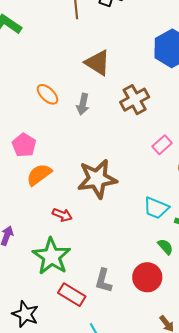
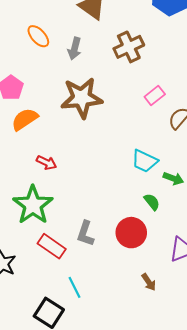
brown star: (97, 179) -> (82, 98), moved

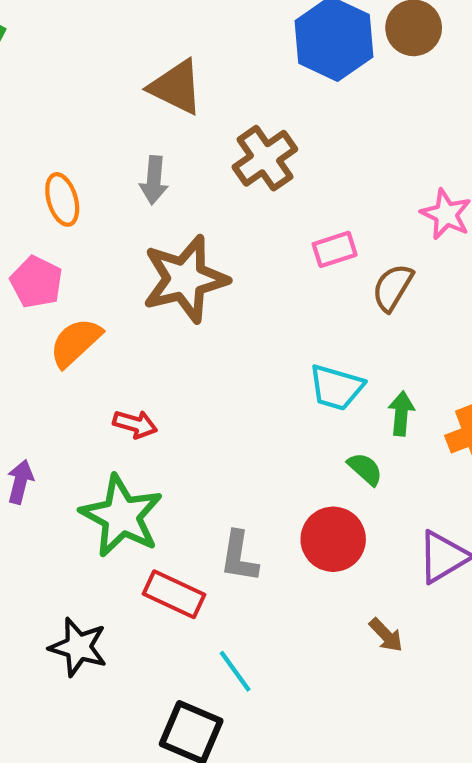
orange ellipse: (38, 36) -> (62, 199), moved, turned 35
pink rectangle: (155, 96) -> (335, 249), turned 30
green arrow: (173, 178) -> (401, 414), turned -96

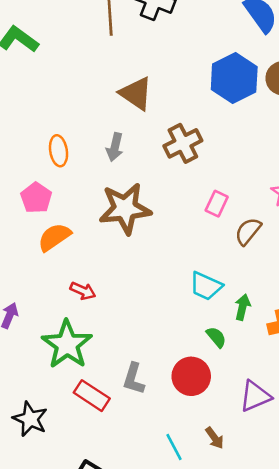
pink rectangle: (335, 249) -> (217, 204), turned -55
cyan line: (235, 671) -> (174, 447), moved

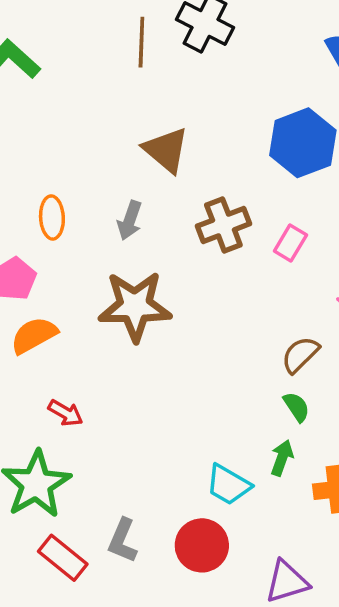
pink rectangle: (217, 204) -> (290, 243), moved
cyan trapezoid: (206, 286) -> (228, 485), moved
green semicircle: (216, 337) -> (296, 407), moved

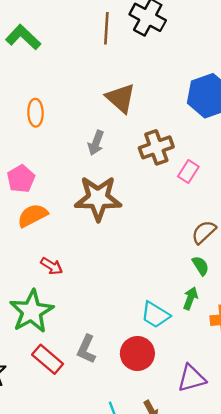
orange ellipse: (52, 217) -> (35, 113), moved
pink rectangle: (290, 243) -> (188, 172), moved

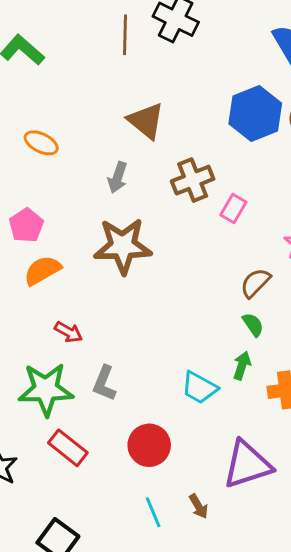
orange ellipse: (35, 113) -> (41, 143), turned -60
green star: (32, 311) -> (46, 389), turned 30
gray L-shape: (86, 349) -> (104, 383), moved
red circle: (137, 353) -> (149, 445), moved
purple triangle: (192, 378) -> (247, 464), size x1.4

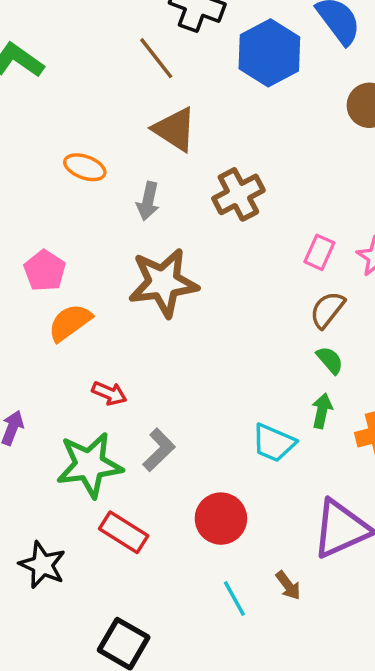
brown line: (125, 35) -> (156, 58), moved, turned -33
blue hexagon: (255, 113) -> (269, 53), moved
orange ellipse: (41, 143) -> (85, 167), moved
pink rectangle: (233, 208) -> (319, 252), moved
gray L-shape: (104, 383) -> (159, 450), turned -150

